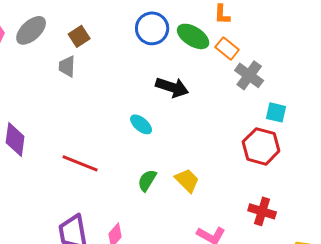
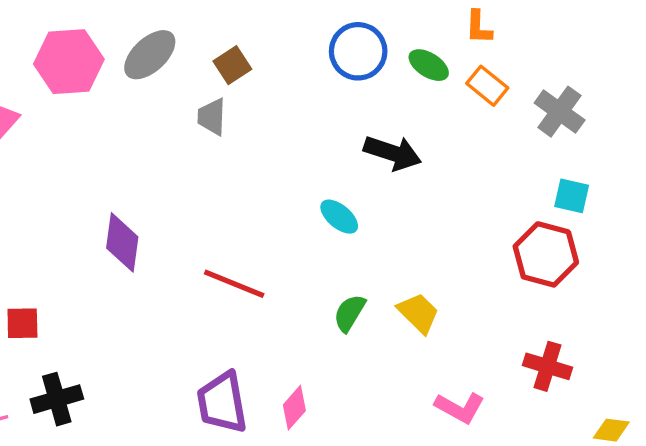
green ellipse: (193, 36) -> (429, 65), size x0.7
gray cross: (249, 75) -> (560, 112), moved

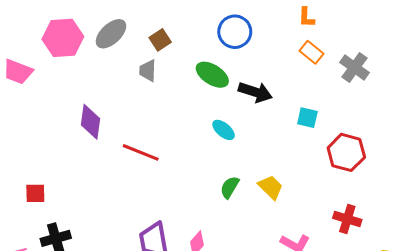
green ellipse: (429, 65) -> (212, 75), moved, size x1.4
cyan square: (572, 196) -> (307, 118), moved
purple diamond: (122, 242) -> (91, 122), moved
red line: (234, 284) -> (141, 152), moved

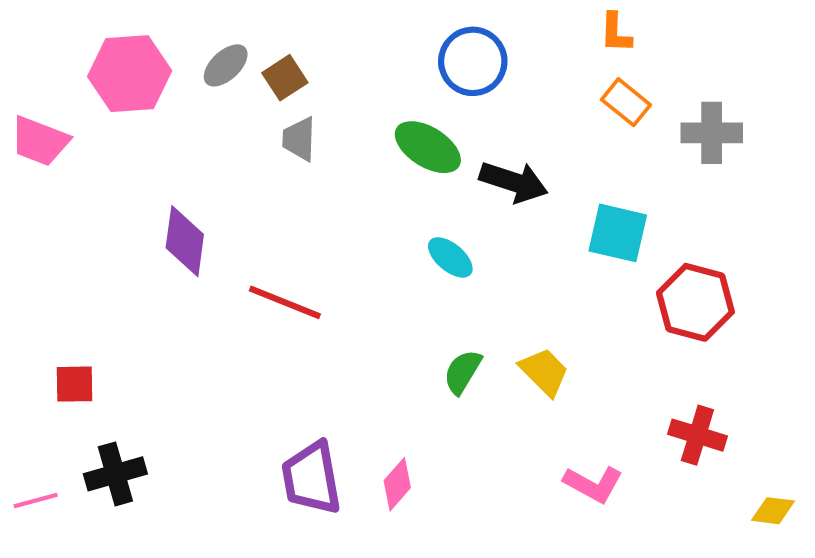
gray ellipse: (111, 34) -> (226, 65), size x0.7
brown square: (160, 40) -> (285, 78), moved
gray cross: (354, 68) -> (712, 133), turned -36
cyan square: (307, 118) -> (618, 233), size x1.4

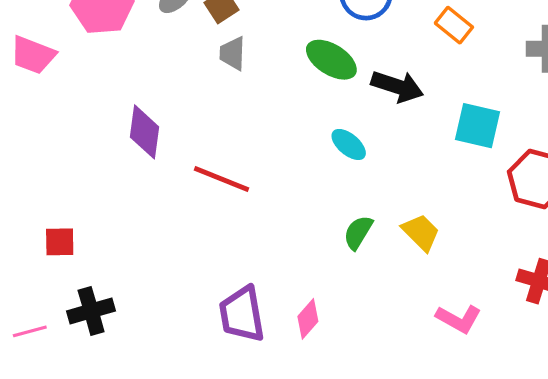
orange rectangle: (626, 102) -> (454, 25), moved

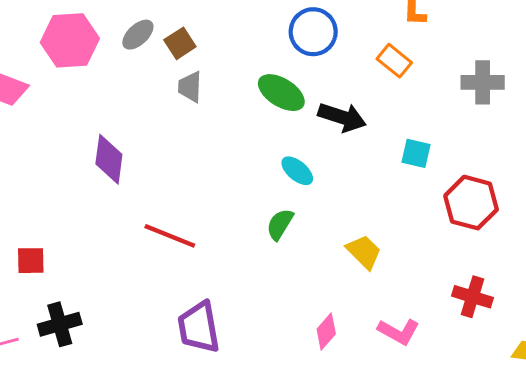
cyan square: (477, 126) -> (416, 153), size x0.7
red line: (221, 179) -> (170, 236), moved
green semicircle: (358, 232) -> (280, 224), moved
pink diamond: (308, 319) -> (326, 332), moved

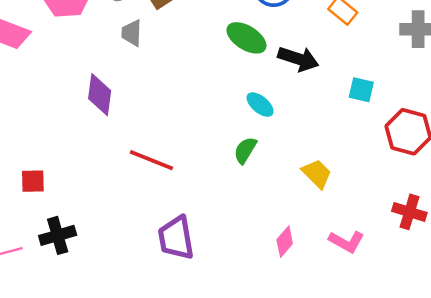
gray trapezoid: (190, 87) -> (132, 33), moved

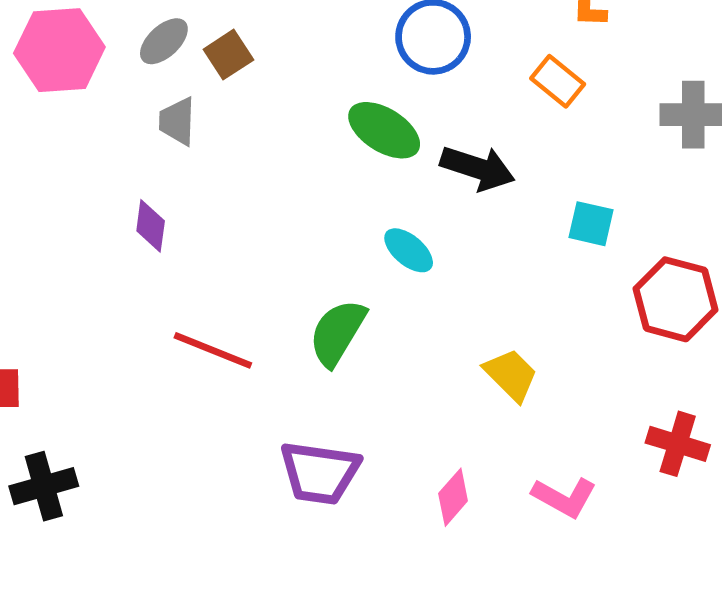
purple diamond: (100, 95) -> (151, 226), moved, size x0.7
green semicircle: (245, 150) -> (337, 333), moved, size x1.4
purple trapezoid: (176, 238) -> (320, 473), moved, turned -72

